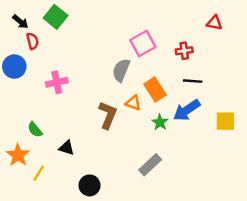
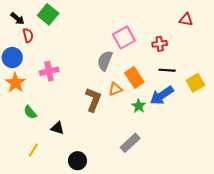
orange triangle: (133, 103) -> (115, 89), turned -40
yellow square: (225, 121) -> (195, 83), moved, turned -30
orange star: (18, 155) -> (15, 83), moved

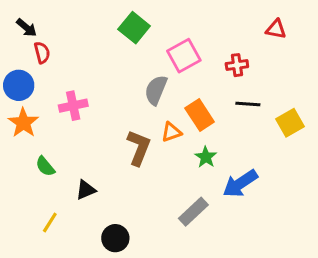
green square: (48, 14) -> (134, 28), moved
blue arrow: (162, 95) -> (240, 184), moved
black triangle: (58, 128) -> (86, 190), turned -40

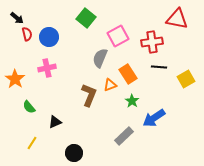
red triangle: (276, 29) -> (177, 19), size x1.6
red cross: (237, 65) -> (152, 42), size x1.5
blue circle: (19, 85) -> (49, 37), moved

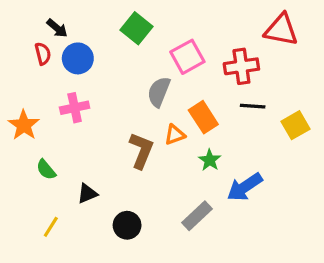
black arrow: (17, 18) -> (57, 28), moved
black circle: (74, 153) -> (127, 225), moved

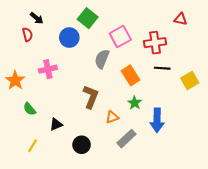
red triangle: (281, 30) -> (181, 19), size x0.6
blue circle: (78, 58) -> (69, 38), moved
orange triangle: (175, 135) -> (112, 117), moved
blue arrow: (245, 187) -> (157, 120), turned -55

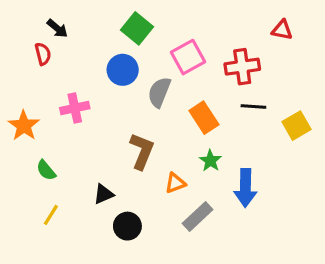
blue circle: (69, 38) -> (123, 70), moved
black triangle: (56, 124) -> (103, 194), moved
yellow line: (33, 146) -> (51, 215), moved

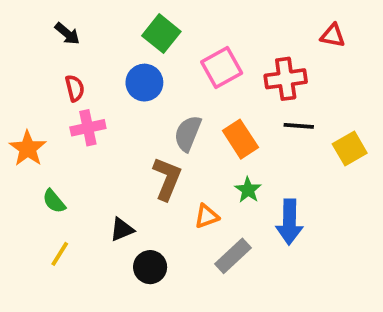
red semicircle: (43, 54) -> (75, 88), moved
gray semicircle: (159, 92) -> (188, 133), moved

